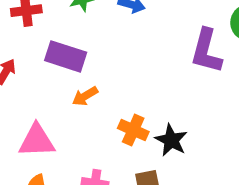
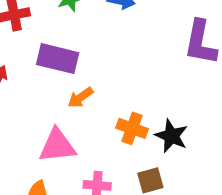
pink triangle: (37, 141) -> (57, 146), moved

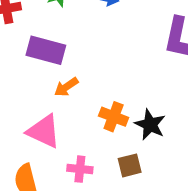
pink triangle: (57, 146) -> (44, 131), turned 30

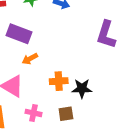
orange cross: (114, 117) -> (59, 81), turned -30
black star: (150, 125) -> (82, 89), turned -30

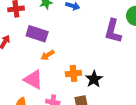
black star: (82, 89) -> (94, 79), turned -30

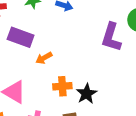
orange arrow: (47, 55) -> (44, 58), moved

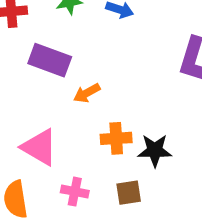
black star: (87, 94) -> (155, 150), turned 30

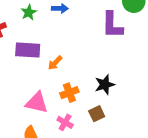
orange cross: (116, 138) -> (69, 93), moved
pink cross: (75, 192) -> (65, 122), turned 35

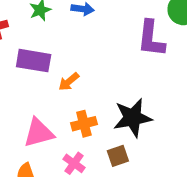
black star: (105, 85) -> (133, 118), size x1.4
pink triangle: (37, 103) -> (39, 133), turned -35

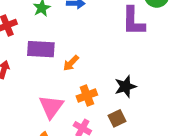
black star: (133, 118) -> (125, 86), size x0.7
pink triangle: (39, 133) -> (51, 107), turned -32

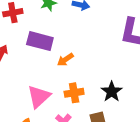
black star: (125, 86) -> (112, 92), turned -30

